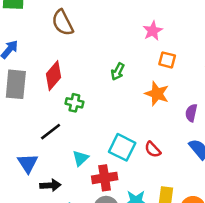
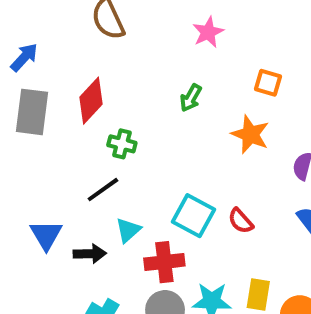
pink star: (153, 31) -> (208, 32), moved
black line: (51, 132) -> (103, 190), moved
black arrow: (50, 185) -> (90, 254), moved

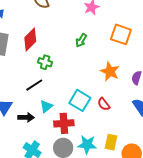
orange square: (268, 83) -> (121, 34), size x1.5
orange star: (250, 134) -> (110, 72), moved

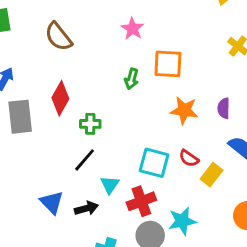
orange square: (121, 34) -> (168, 64), moved
yellow rectangle: (111, 142) -> (212, 175), moved, turned 42

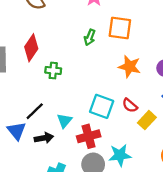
black line: (85, 160) -> (35, 111), moved

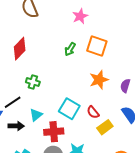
orange star: (130, 67) -> (99, 80), turned 30
green cross: (53, 71) -> (33, 82), moved

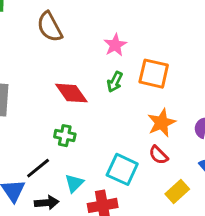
pink star: (80, 16) -> (115, 45), moved
red diamond: (20, 49) -> (71, 93), moved, turned -75
red semicircle: (93, 112) -> (158, 155), moved

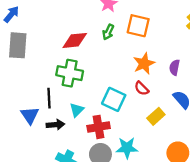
red diamond: (71, 93) -> (75, 40), turned -60
green cross: (65, 136) -> (70, 73), size x1.6
black line: (38, 168) -> (49, 98), turned -54

